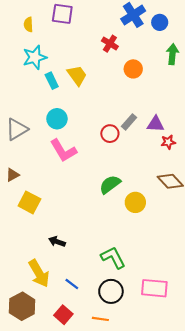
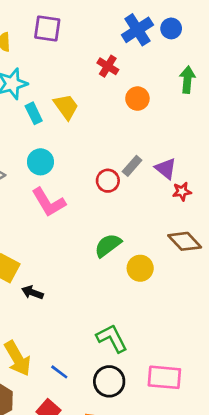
blue circle: (160, 22) -> (171, 28), moved
purple triangle: (155, 124) -> (166, 169), turned 36
black arrow: (57, 242) -> (32, 292), moved

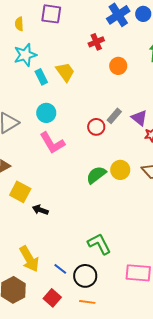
red cross: (108, 66) -> (96, 42), turned 35
yellow circle: (140, 268) -> (120, 170), moved
black circle: (109, 381) -> (85, 276), moved

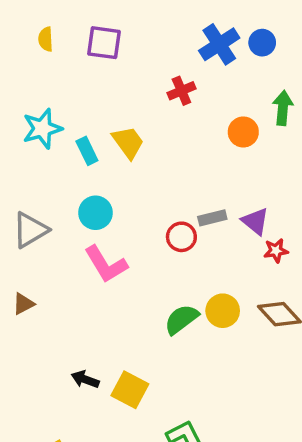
yellow semicircle: (19, 24) -> (46, 39), moved
cyan star: (25, 55) -> (42, 129), moved
orange circle: (118, 66) -> (243, 132), moved
gray rectangle: (114, 116) -> (212, 218), turned 35
yellow square: (20, 192) -> (130, 390), moved

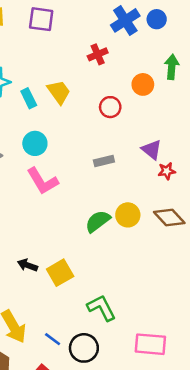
gray rectangle: (212, 218) -> (104, 161), moved
red circle: (181, 237) -> (110, 107), moved
yellow square: (130, 390) -> (60, 273), turned 32

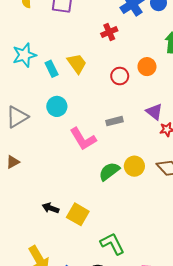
orange circle: (143, 84) -> (147, 67), moved
pink L-shape: (42, 181) -> (83, 139), moved
yellow square: (60, 273) -> (78, 214), turned -30

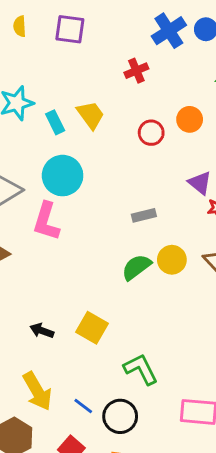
cyan circle: (57, 106) -> (63, 176), size x1.4
gray rectangle: (114, 121) -> (144, 215), moved
pink L-shape: (83, 139) -> (46, 221), moved, turned 48
black arrow: (51, 208) -> (42, 331), moved

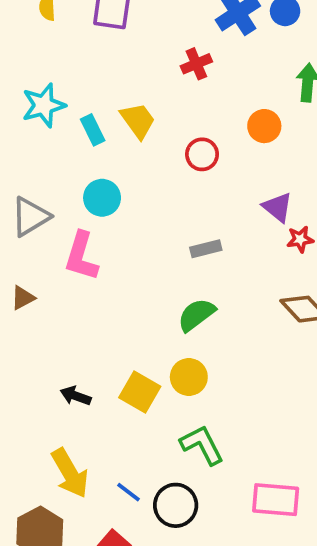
red circle: (151, 133) -> (202, 154), moved
cyan circle: (63, 176) -> (102, 198), size x0.7
yellow circle: (172, 260) -> (189, 377), moved

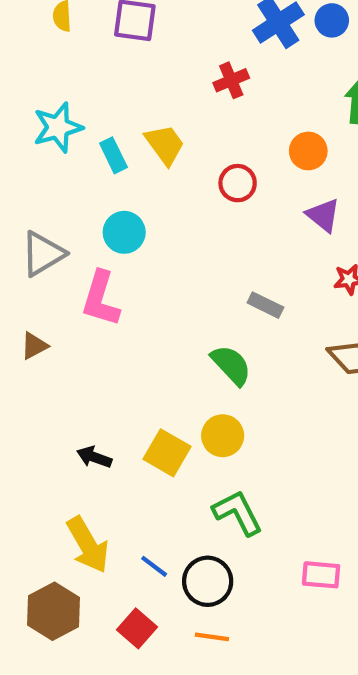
purple triangle: (277, 207) -> (323, 215), moved
gray rectangle: (206, 249) -> (265, 305), moved, turned 40
green semicircle: (196, 315) -> (231, 365), turned 84
pink rectangle: (276, 500) -> (321, 575), size x0.7

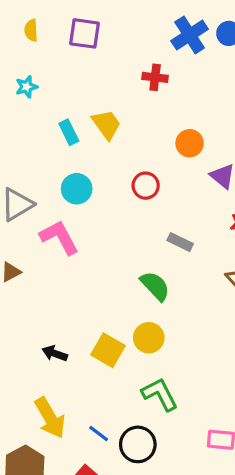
red cross: (231, 80) -> (155, 77), turned 30
cyan star: (58, 127) -> (26, 87), moved, size x0.6
orange circle: (308, 151) -> (190, 143), moved
red circle: (238, 183) -> (146, 186), moved
pink L-shape: (101, 299) -> (59, 237), turned 135

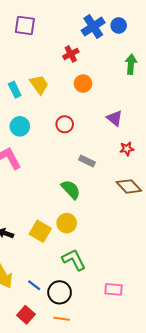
red cross: (155, 77) -> (71, 54), turned -35
orange circle: (190, 143) -> (83, 84), moved

